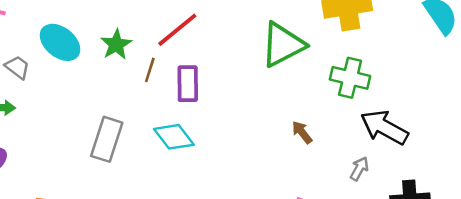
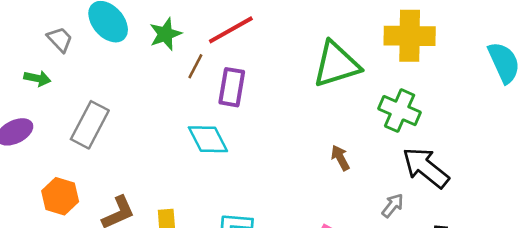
gray rectangle: (107, 139) -> (90, 125), moved

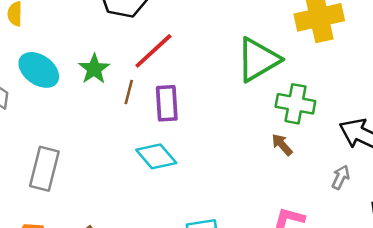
green cross: (400, 111) -> (295, 104), moved

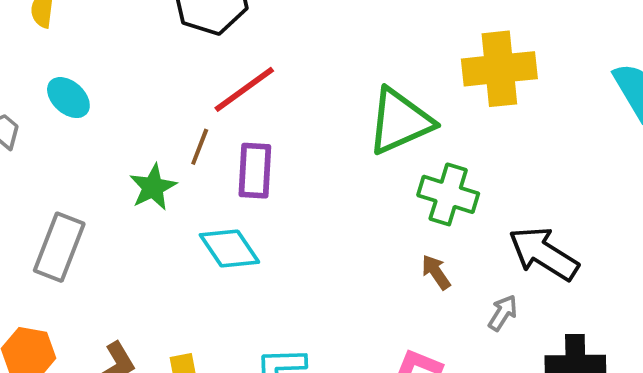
green star: (94, 69) -> (153, 187), moved
cyan ellipse: (39, 70) -> (68, 98), size x0.7
brown arrow: (282, 145) -> (436, 272), moved

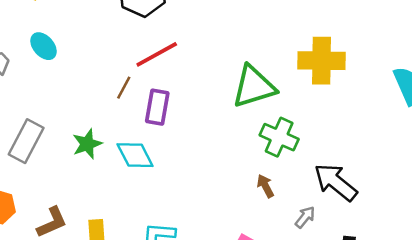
green star: (153, 187) -> (87, 144), moved

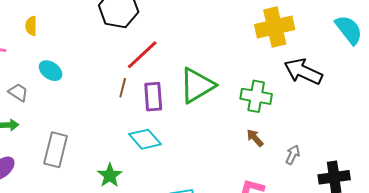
green triangle: (254, 87) -> (197, 85), moved
green star: (87, 144) -> (110, 175), moved
black arrow: (336, 182) -> (303, 72), moved

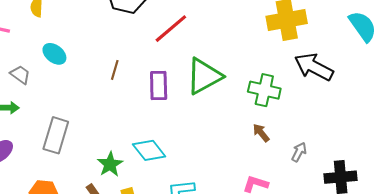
red line: (142, 55) -> (171, 29), moved
brown line: (123, 88) -> (115, 70), moved
cyan diamond: (145, 139) -> (149, 150), moved

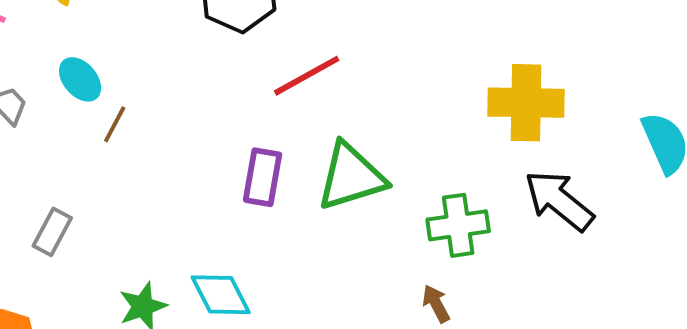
brown line: (115, 70) -> (115, 124), moved
green cross: (264, 90) -> (458, 225), turned -32
gray rectangle: (56, 135) -> (52, 232), size x0.7

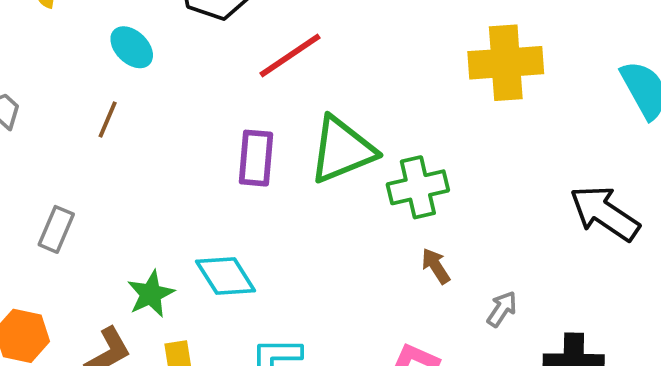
cyan ellipse: (80, 79) -> (132, 47), moved
black arrow: (559, 201) -> (605, 213), moved
green cross: (458, 225) -> (418, 187), moved

